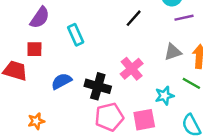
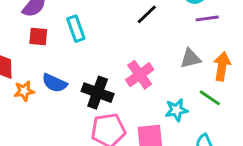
red square: (34, 49) -> (38, 37), moved
blue semicircle: (61, 81) -> (55, 83), turned -132
orange star: (36, 121) -> (24, 91), moved

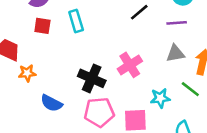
purple line: (207, 18) -> (177, 23), moved
blue semicircle: (55, 83) -> (51, 103), moved

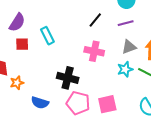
pink cross: (130, 65) -> (94, 51), moved, turned -36
cyan star: (160, 98) -> (125, 69), moved
pink pentagon: (99, 112) -> (78, 103), turned 30

